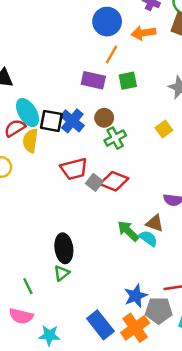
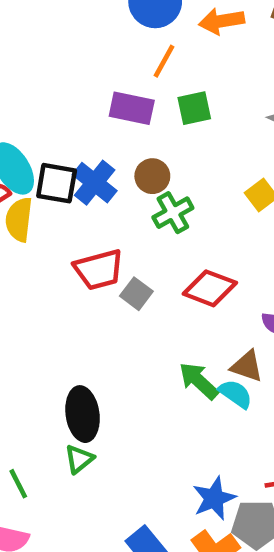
red diamond: (114, 181) -> (210, 288), moved

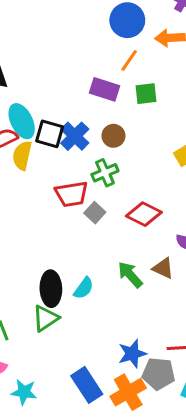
green cross: (173, 213) -> (105, 173), moved
cyan semicircle: (235, 394) -> (84, 288), moved, turned 85
green triangle: (79, 459) -> (46, 318), size x1.4

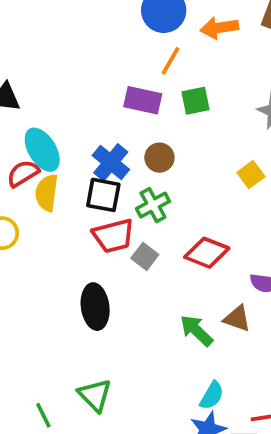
black square: (50, 134) -> (103, 195), moved
cyan semicircle: (84, 288) -> (212, 396), moved
black ellipse: (51, 289) -> (95, 307), moved
green triangle: (46, 318) -> (95, 395), turned -36

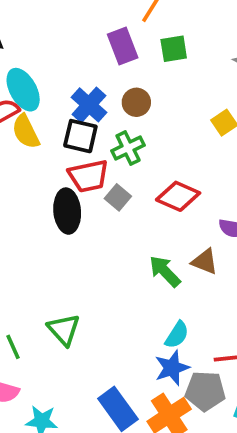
purple rectangle: (143, 100) -> (123, 46), turned 54
yellow semicircle: (47, 193) -> (26, 132), turned -36
black ellipse: (95, 307) -> (67, 211), moved

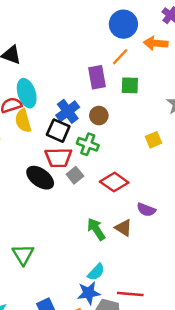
green cross: (128, 148) -> (88, 144), turned 35
black ellipse: (67, 211) -> (40, 178), turned -60

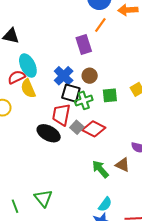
green square: (130, 85) -> (110, 95), moved
black square: (58, 131) -> (71, 93), moved
green cross: (88, 144) -> (84, 100), turned -30
red trapezoid: (58, 158) -> (61, 115), turned 110
red diamond: (114, 182) -> (94, 129), moved

